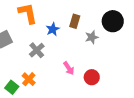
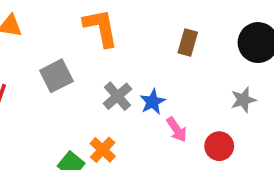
blue star: (53, 29) -> (153, 102), moved
gray star: (92, 37) -> (243, 100), moved

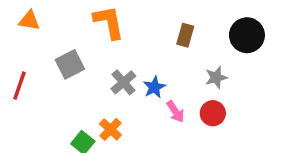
gray star: (243, 100) -> (216, 77), moved
red circle: (219, 146) -> (213, 113), moved

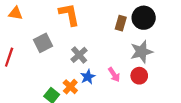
black circle: (247, 35) -> (144, 18), moved
gray star: (216, 77) -> (141, 52), size x1.5
blue star: (154, 87) -> (88, 77), moved

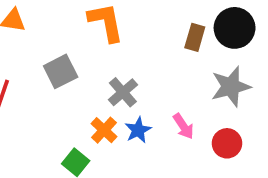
red circle: (139, 76) -> (227, 143), moved
orange cross: (70, 87) -> (104, 130), moved

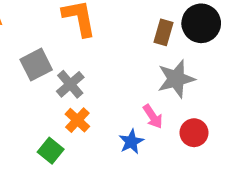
gray star: (231, 87) -> (176, 79), moved
gray cross: (123, 92) -> (70, 84), moved
blue star: (138, 130) -> (131, 142), moved

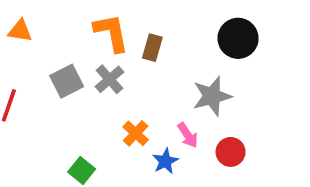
brown rectangle: (164, 32) -> (152, 48), moved
gray cross: (70, 84) -> (110, 79), moved
orange cross: (77, 120) -> (136, 133), moved

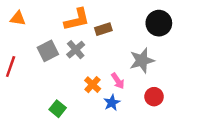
orange L-shape: (111, 33) -> (77, 20), turned 88
brown rectangle: (152, 48) -> (103, 29), turned 56
pink arrow: (188, 135) -> (118, 81), moved

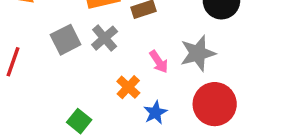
pink arrow: (118, 81) -> (159, 62), moved
red circle: (154, 97) -> (215, 104), size x1.6

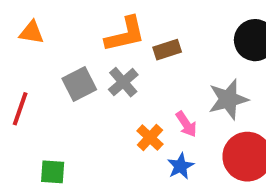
pink arrow: (159, 62) -> (186, 124), moved
green square: (79, 121) -> (53, 172), moved, turned -35

